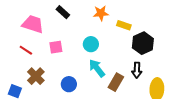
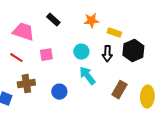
black arrow: (137, 70) -> (107, 54), moved
brown cross: (36, 76) -> (26, 84), turned 36
brown rectangle: (116, 82) -> (119, 90), moved

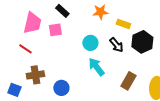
pink trapezoid: (23, 32) -> (32, 23), turned 85
black arrow: (107, 54) -> (116, 45), turned -42
pink square: (46, 55) -> (55, 30), moved
blue circle: (59, 92) -> (61, 88), moved

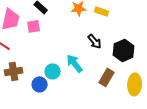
yellow rectangle: (123, 24) -> (102, 11), moved
black hexagon: (142, 42) -> (124, 50), moved
cyan circle: (90, 43) -> (53, 71), moved

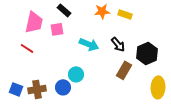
cyan arrow: (75, 63) -> (89, 44), moved, turned 150
brown cross: (14, 71) -> (37, 89), moved
brown rectangle: (107, 77) -> (124, 70), moved

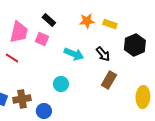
pink square: (57, 29) -> (42, 39), turned 32
black hexagon: (147, 53) -> (135, 45), moved
blue circle: (63, 87) -> (44, 111), moved

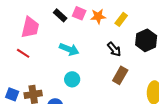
yellow rectangle: (110, 24) -> (121, 19), turned -72
pink square: (42, 39) -> (79, 13), moved
cyan arrow: (74, 54) -> (69, 49), moved

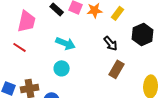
cyan circle: (72, 79) -> (62, 68), moved

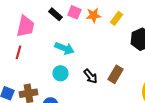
black arrow: (111, 43) -> (90, 76), moved
red line: (20, 47) -> (18, 52), turned 72

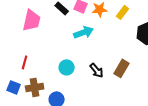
cyan arrow: (64, 48) -> (84, 32), moved, turned -42
red line: (18, 52) -> (25, 62), moved

